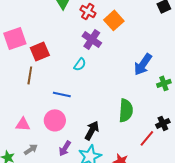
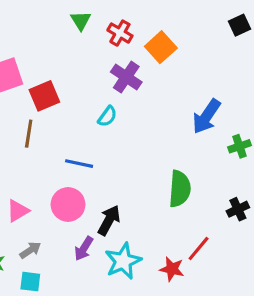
pink triangle: (23, 124) -> (18, 211), turned -35
black arrow: (92, 130) -> (109, 220), moved
red line: (147, 138) -> (199, 249), moved

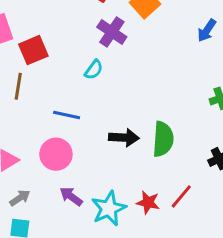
blue arrow: (206, 116) -> (207, 30), moved, size x0.7
black arrow: (109, 220) -> (124, 138), moved, turned 64
purple arrow: (84, 249) -> (71, 196), turned 95
red star: (172, 269) -> (148, 202), moved

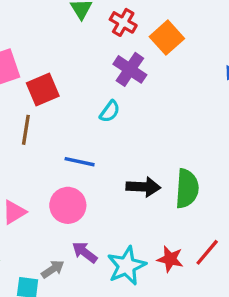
gray arrow: (20, 198) -> (53, 269), moved

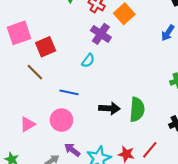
brown line: (26, 130) -> (35, 72), turned -54

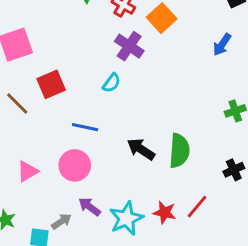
red square: (46, 47) -> (51, 84), moved
brown line: (35, 72) -> (17, 104), moved
black arrow: (109, 108) -> (141, 149), turned -150

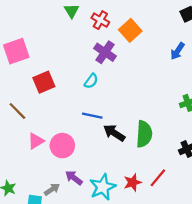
brown line: (17, 104) -> (17, 111), moved
blue line: (85, 127) -> (92, 116), moved
pink triangle: (28, 171) -> (36, 141), moved
red star: (165, 213) -> (133, 182), turned -30

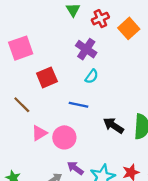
red cross: (100, 20) -> (100, 19), turned 35
purple cross: (105, 52) -> (86, 49), moved
blue line: (92, 116) -> (79, 105), moved

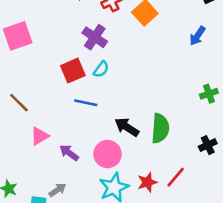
red square: (47, 77) -> (73, 71), moved
pink circle: (64, 137) -> (108, 154), moved
purple arrow: (75, 168) -> (69, 153), moved

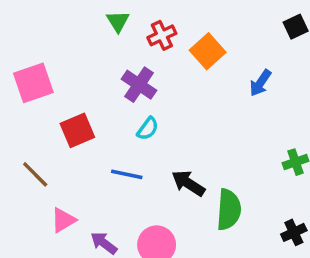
blue arrow: (197, 36) -> (260, 83), moved
red square: (73, 71) -> (77, 130), moved
black arrow: (127, 127) -> (188, 183), moved

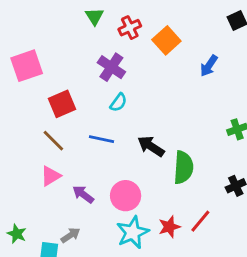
brown line: (35, 174) -> (53, 141), moved

